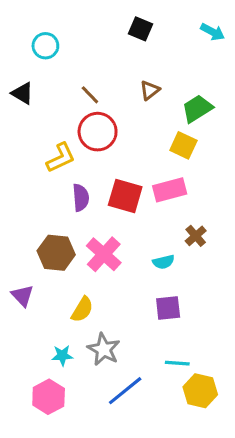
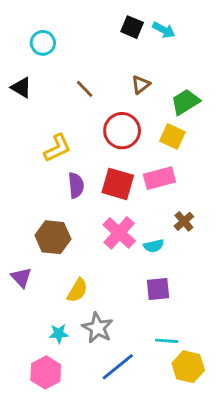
cyan arrow: (213, 32) -> (164, 30), moved
red circle: (98, 132) -> (122, 131), moved
pink cross: (104, 254) -> (119, 233), moved

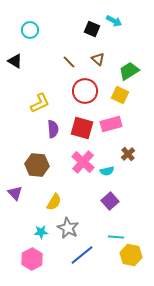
black square: (132, 27) -> (92, 29), moved
brown triangle: (141, 85) -> (98, 59), turned -40
brown line: (85, 89) -> (69, 62), moved
purple square: (158, 289) -> (110, 201), turned -36

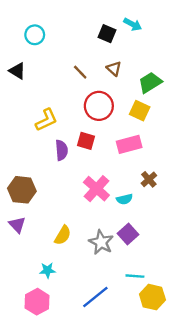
red square: (82, 128) -> (86, 141), moved, size x0.7
brown hexagon: (37, 165) -> (22, 190), moved
gray star: (68, 228) -> (101, 242), moved

